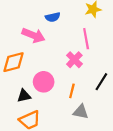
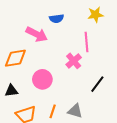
orange line: (72, 91) -> (53, 111), moved
black triangle: (24, 96) -> (11, 91), moved

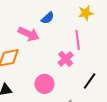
blue semicircle: (57, 19) -> (48, 18), turned -32
pink circle: (42, 79) -> (45, 84), moved

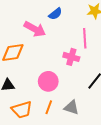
pink cross: (66, 59) -> (71, 57), turned -35

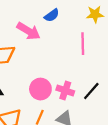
pink cross: (71, 57) -> (65, 91), moved

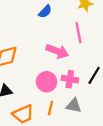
pink arrow: (29, 31) -> (57, 51), moved

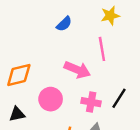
pink circle: (47, 82) -> (51, 99), moved

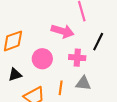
black line: (119, 98) -> (98, 42), moved

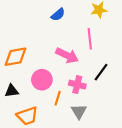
gray triangle: (83, 83) -> (79, 111), turned 42
orange line: (61, 88) -> (58, 98), moved

